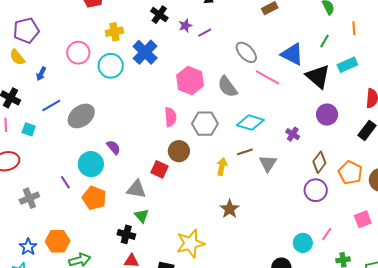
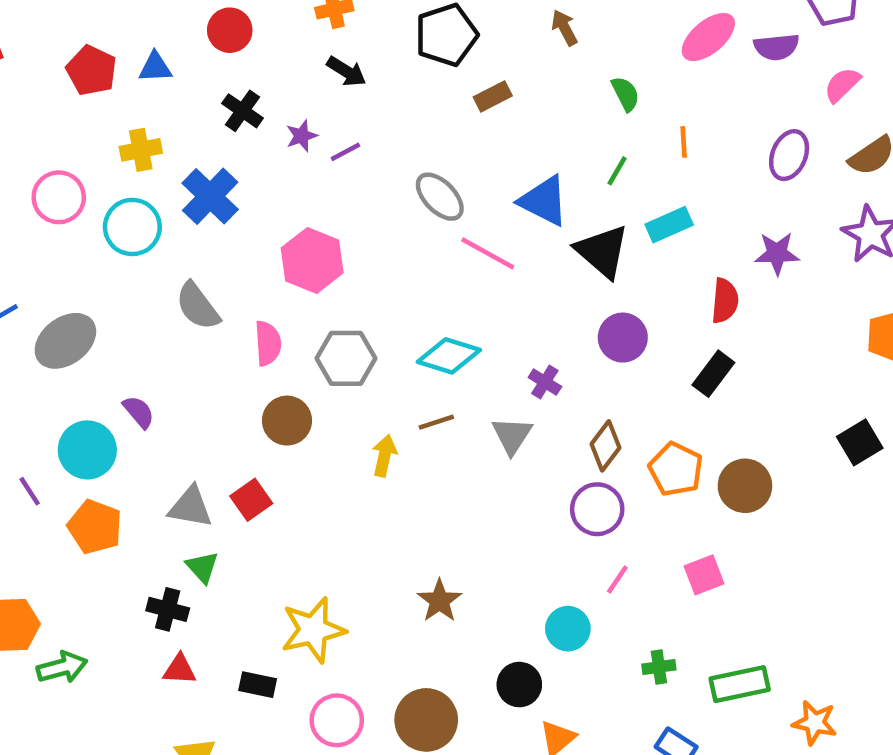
gray semicircle: (227, 87) -> (198, 306), moved
gray triangle: (268, 163) -> (512, 435), moved
red square: (160, 169) -> (251, 500), moved, turned 30
brown star: (230, 209) -> (439, 601), moved
pink line: (327, 234) -> (617, 579), moved

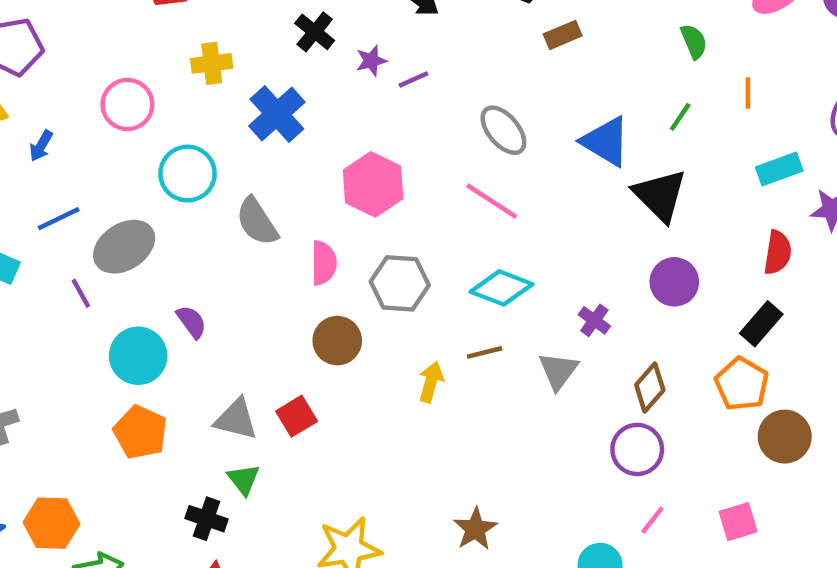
cyan rectangle: (669, 225) -> (779, 169), moved
cyan circle: (132, 227) -> (188, 174), moved
pink line: (488, 253) -> (492, 201), moved
orange pentagon: (676, 469) -> (742, 384), moved
purple line: (30, 491) -> (81, 293), moved

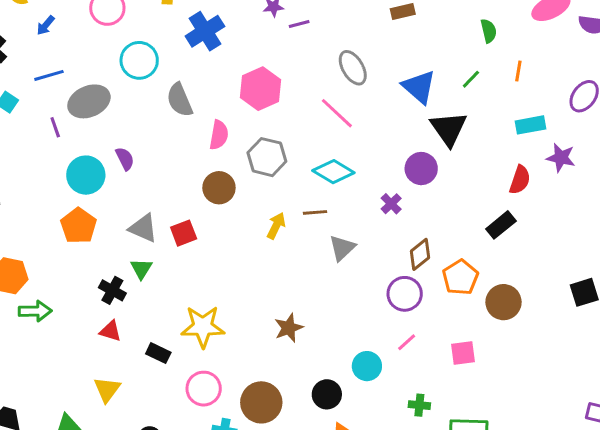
purple circle: (674, 282) -> (421, 169), moved
gray triangle: (558, 371) -> (342, 248), moved
orange pentagon: (742, 384) -> (460, 277), moved

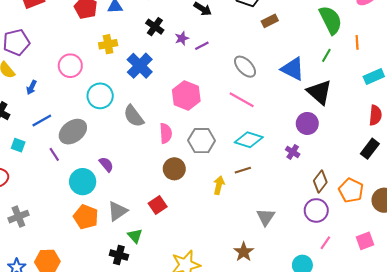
green semicircle: (489, 31) -> (331, 20), size x1.8
gray triangle: (143, 228) -> (118, 211), moved, turned -45
gray triangle: (342, 248) -> (266, 217), moved

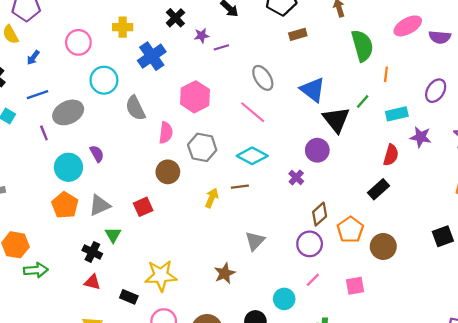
green line: (326, 55) -> (363, 102), moved

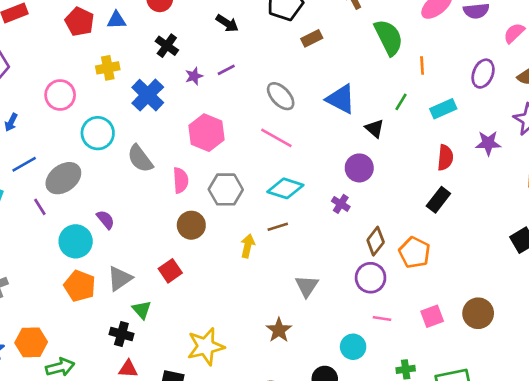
purple star: (202, 35) -> (194, 76), moved
black triangle: (336, 120) -> (374, 128), size x0.6
purple star: (421, 137) -> (488, 143), moved
brown circle: (383, 246) -> (478, 313), moved
pink line: (313, 280) -> (382, 318), turned 64

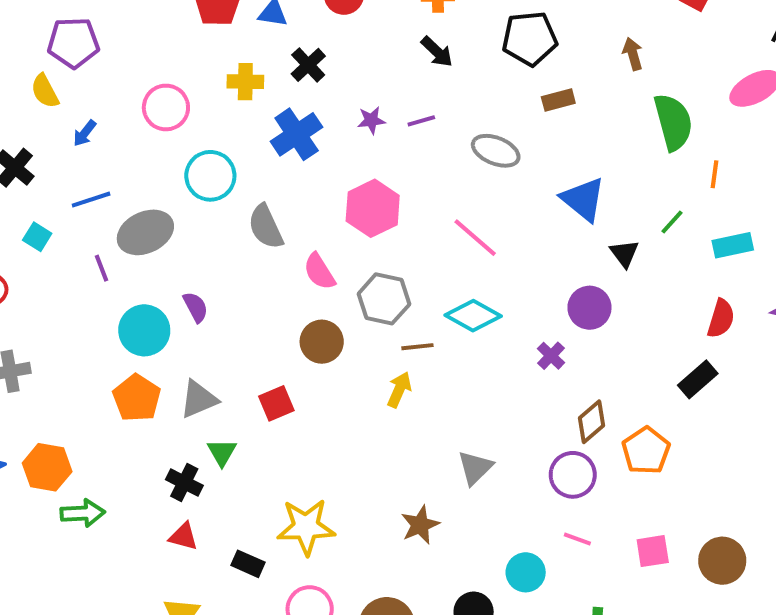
black cross: (167, 46) -> (308, 65), moved
gray ellipse: (281, 96) -> (496, 151), moved, turned -36
pink semicircle: (181, 180) -> (319, 272), turned 140
brown line: (278, 227) -> (417, 347), moved

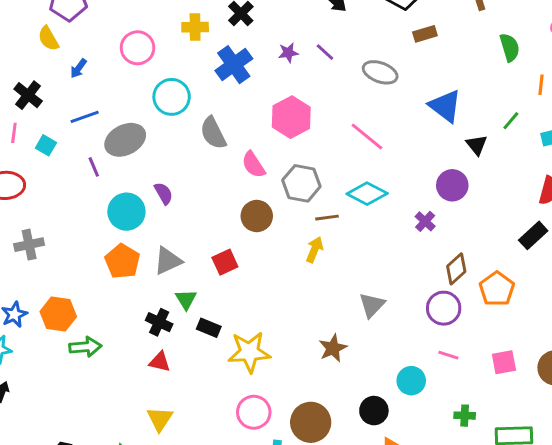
purple line: (421, 121) -> (325, 52), turned 60
green semicircle: (673, 122) -> (510, 47), size x0.7
black rectangle: (248, 564) -> (209, 328), moved

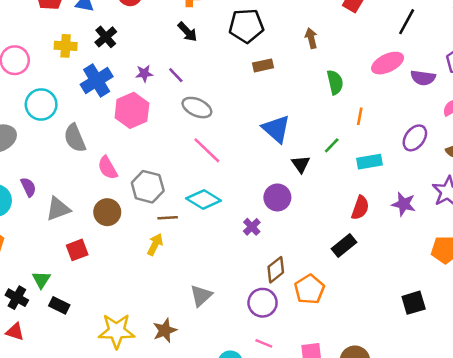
gray ellipse: (380, 72) -> (197, 108), moved
pink hexagon: (291, 117) -> (132, 110), moved
gray triangle: (168, 261) -> (58, 209), moved
yellow star: (249, 352) -> (117, 331), moved

